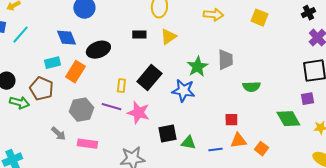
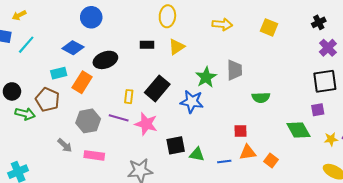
blue diamond: (66, 38) -> (73, 48), turned -40

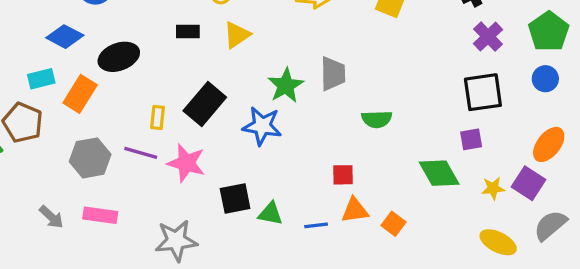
gray arrow: (65, 145) -> (51, 217), moved

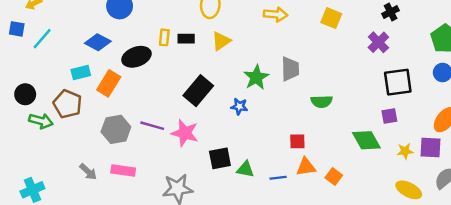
purple cross: (488, 37) -> (378, 42), moved
yellow rectangle: (158, 117) -> (164, 37), moved
blue star: (262, 126) -> (239, 106), size x0.6
purple square: (528, 183) -> (430, 148), turned -30

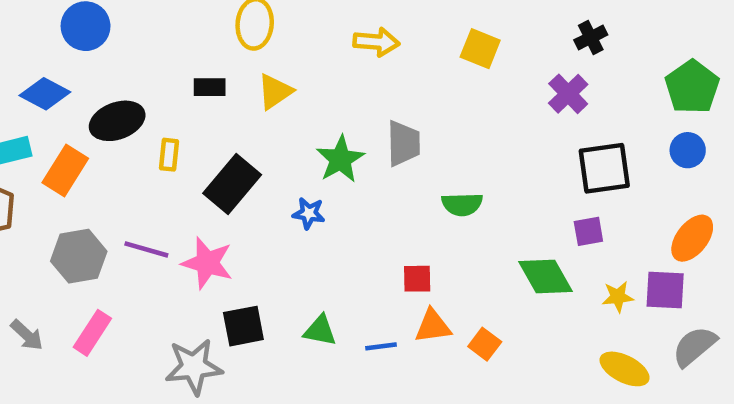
yellow rectangle: (164, 37) -> (169, 155), moved
black square: (220, 158) -> (243, 326), moved
pink rectangle: (123, 170) -> (92, 333), turned -65

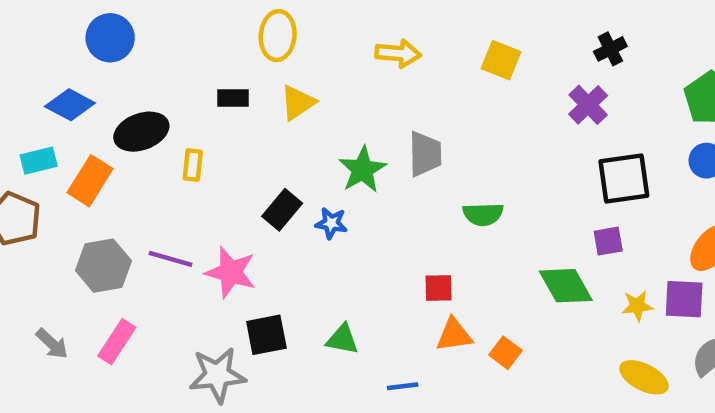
black rectangle: (232, 184) -> (282, 210), moved, size x0.7
blue line: (381, 346) -> (403, 386), moved

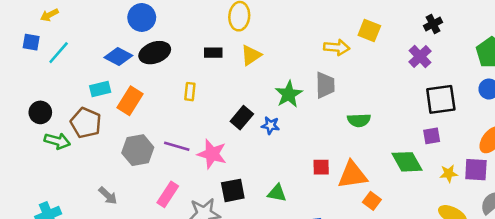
yellow arrow: (398, 53) -> (337, 47), moved
black ellipse: (141, 132) -> (155, 53), moved
red square: (438, 288) -> (321, 167), moved
orange triangle: (454, 335) -> (352, 175), moved, size x1.4
pink rectangle: (117, 342) -> (168, 194), moved

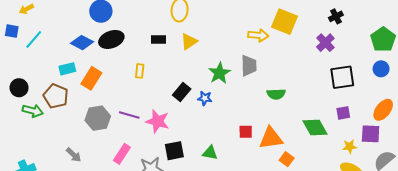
yellow square: (369, 30) -> (285, 22), size x1.4
purple square: (432, 136) -> (343, 113), moved
yellow star: (449, 174) -> (350, 146), moved

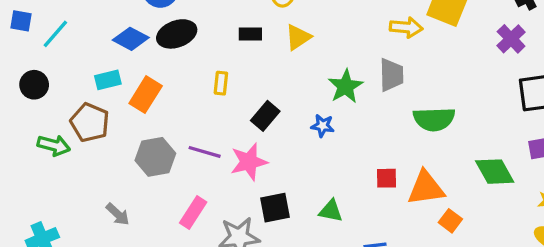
black circle: (19, 88) -> (34, 85), moved
black rectangle: (182, 92) -> (265, 116), moved
green semicircle: (276, 94) -> (434, 119), size x1.4
pink star: (158, 121) -> (249, 162), turned -30

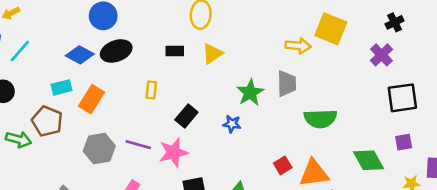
red square: (387, 178) -> (283, 165), turned -30

